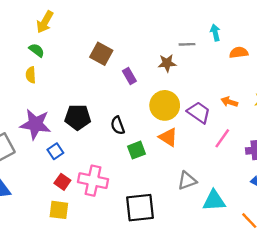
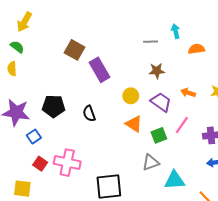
brown star: (167, 63) -> (157, 71), moved
purple rectangle: (129, 76) -> (100, 70), size x1.6
yellow circle: (165, 105) -> (131, 96), size x0.6
green square: (136, 150) -> (159, 135), moved
yellow square: (59, 210) -> (22, 189), moved

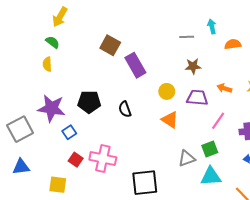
purple trapezoid: (161, 102) -> (197, 98), turned -30
green square: (159, 135) -> (210, 149), moved

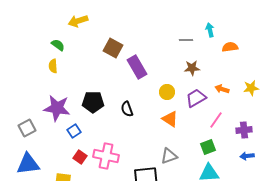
yellow arrow: (60, 17) -> (78, 21), moved, turned 42
purple trapezoid: (197, 98) -> (196, 98), turned -35
gray square: (20, 129) -> (27, 128), size x0.7
gray triangle: (187, 159) -> (169, 156), moved
blue triangle: (21, 167) -> (28, 164), size x1.4

